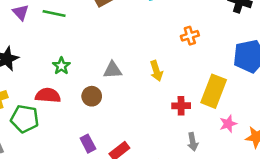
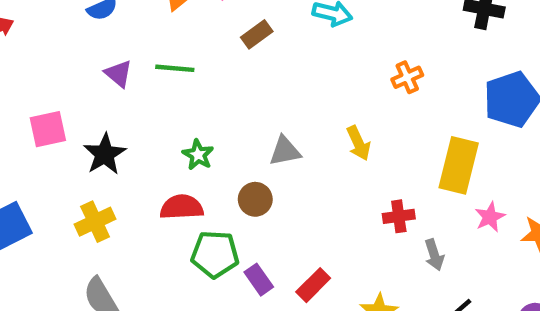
red cross: (181, 106) -> (399, 216), moved
green pentagon: (25, 119) -> (215, 254), moved

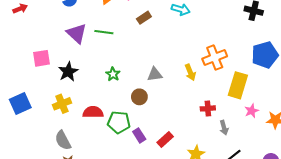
purple triangle: (118, 74) -> (77, 33), size x1.5
orange cross: (407, 77) -> (215, 57), moved, size x1.6
red semicircle: (182, 207) -> (93, 112), moved

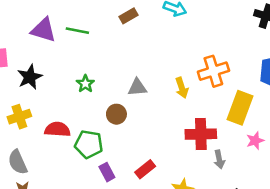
purple triangle: (77, 33) -> (43, 30), turned -30
red cross: (208, 108) -> (201, 134), size x1.6
purple rectangle: (139, 135) -> (107, 172), moved

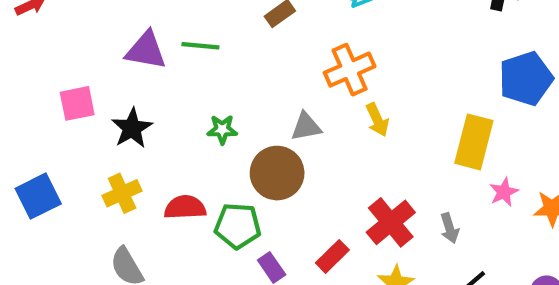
orange cross: (213, 71) -> (350, 70), moved
green star: (85, 84) -> (222, 129), turned -30
brown circle: (116, 114) -> (277, 173), size x1.6
red cross: (201, 134) -> (391, 222), moved, turned -32

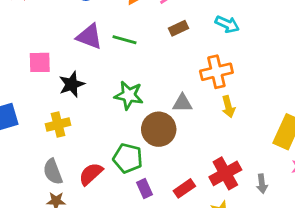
green star: (222, 129) -> (129, 95), size x1.5
red semicircle: (185, 207) -> (91, 174), moved, turned -50

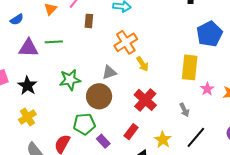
brown rectangle: (179, 28) -> (89, 21), turned -40
red cross: (225, 173) -> (145, 100), moved

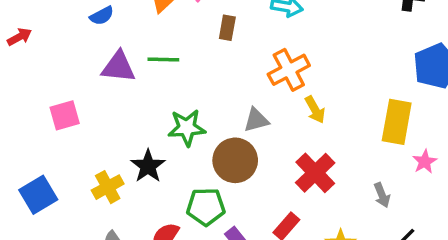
black star: (27, 86) -> (148, 166), moved

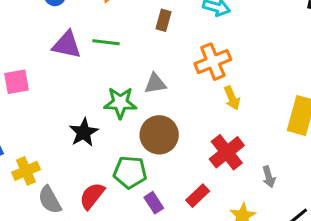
gray triangle: (256, 120) -> (155, 84), moved
yellow cross: (108, 187) -> (26, 171), moved
gray arrow: (382, 195) -> (269, 177), moved

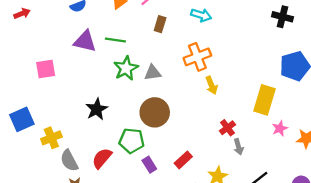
green star: (120, 103) -> (126, 68), moved, turned -30
red cross: (227, 152) -> (227, 128), moved, size x0.6

